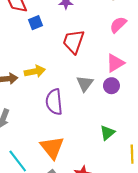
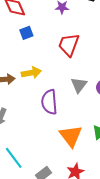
blue square: (35, 23) -> (26, 33), moved
orange triangle: (52, 148) -> (71, 136), moved

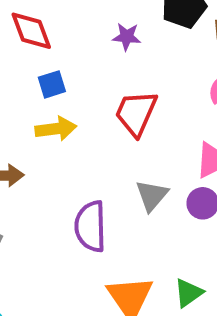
yellow arrow: (31, 73) -> (56, 129), moved

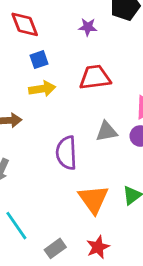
red trapezoid: (136, 113) -> (95, 77), turned 60
gray triangle: (152, 195) -> (107, 131), turned 40

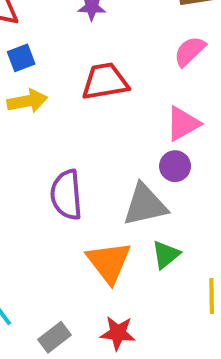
gray triangle: (107, 131) -> (145, 205), moved, size x1.4
red star: (98, 247) -> (118, 333), turned 30

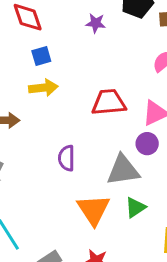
red trapezoid: (105, 81) -> (109, 102), moved
purple semicircle: (66, 195) -> (66, 158), size x0.7

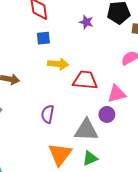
yellow arrow: (43, 88) -> (58, 64), moved

